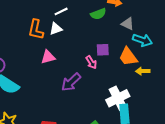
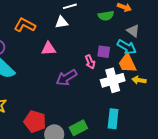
orange L-shape: (36, 30) -> (25, 25), moved, turned 95
cyan arrow: (142, 40) -> (127, 47), moved
white cross: (118, 98) -> (113, 80), moved

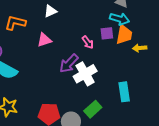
purple square: (104, 52) -> (107, 33), moved
orange trapezoid: (127, 63) -> (124, 35), turned -130
white cross: (113, 80) -> (85, 74), moved

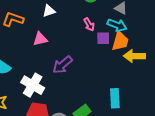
pink arrow: (88, 42) -> (89, 24), moved
yellow arrow: (140, 48) -> (134, 56), size x1.5
white cross: (85, 74) -> (33, 85), moved, turned -35

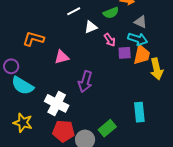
white triangle: (49, 11) -> (91, 27), moved
yellow arrow: (134, 56) -> (157, 69), turned -100
purple arrow: (62, 65) -> (85, 82), turned -30

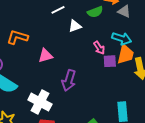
gray triangle: (141, 22) -> (124, 11), moved
pink arrow: (110, 40) -> (99, 48), moved
purple square: (125, 53) -> (110, 61), moved

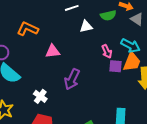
white cross: (40, 102) -> (40, 96), size x0.6

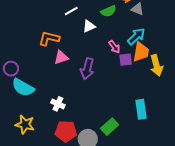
orange L-shape: (28, 29) -> (49, 38), moved
cyan arrow: (130, 46) -> (136, 36), turned -60
purple arrow: (72, 79) -> (87, 69), moved

